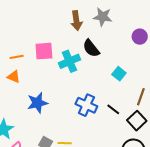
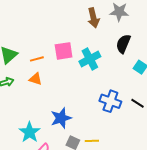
black semicircle: (91, 48) -> (123, 44), moved, turned 66
blue star: (37, 103) -> (61, 118), moved

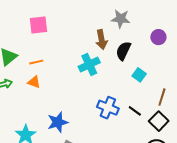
brown arrow: (93, 18) -> (101, 40), moved
pink square: (64, 51) -> (39, 25), moved

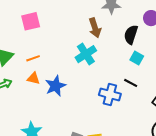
black semicircle: (123, 51) -> (131, 35), moved
black line: (135, 111) -> (131, 83), moved
blue star: (58, 122) -> (55, 86), moved

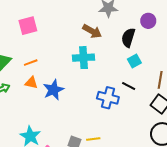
brown arrow: (95, 28) -> (92, 31), turned -42
cyan cross: (86, 54) -> (83, 58), turned 30
cyan square: (137, 58) -> (134, 61), turned 32

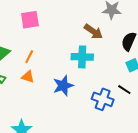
orange line: (31, 63) -> (29, 57), turned -48
blue star: (53, 90) -> (63, 86), moved

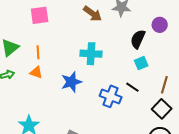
brown arrow: (93, 32) -> (93, 14), moved
orange line: (29, 57) -> (38, 52), turned -32

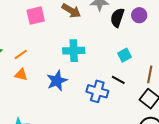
pink square: (40, 15) -> (36, 16), moved
black semicircle: (138, 39) -> (117, 18), moved
orange line: (38, 52) -> (21, 54), turned 64

